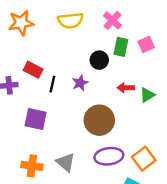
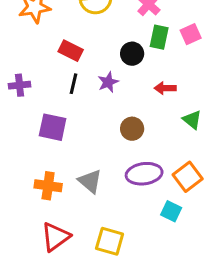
red rectangle: (33, 70) -> (71, 51), moved
green triangle: (147, 95) -> (192, 120), moved, turned -49
brown circle: (99, 120) -> (132, 129), size x0.6

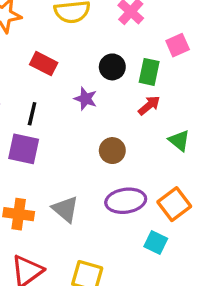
green rectangle: (159, 37) -> (149, 72), moved
purple star: (108, 82) -> (86, 99), turned -30
black line: (74, 84) -> (32, 114), moved
red arrow: (165, 88) -> (149, 105), turned 140

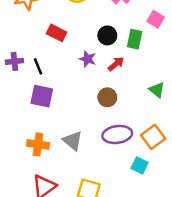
pink square: (178, 45) -> (156, 19), turned -35
red arrow: (149, 105) -> (116, 64), moved
black line: (32, 114) -> (38, 66), moved, turned -35

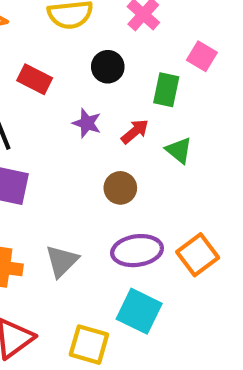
black circle: (107, 35) -> (108, 67), moved
green triangle: (157, 90) -> (179, 150), moved
gray triangle: (73, 141) -> (62, 261), turned 35
cyan square: (140, 165) -> (139, 311), moved, size x1.5

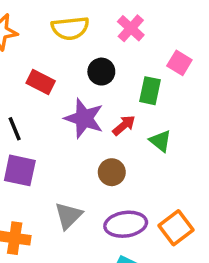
purple star: (87, 123) -> (84, 118), size x1.6
gray triangle: (62, 261) -> (68, 216), moved

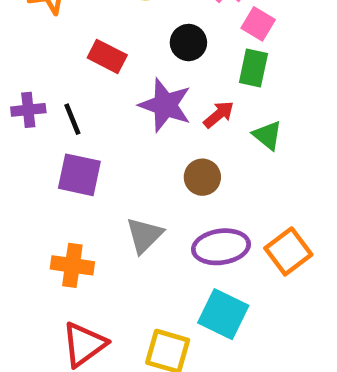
pink square: (179, 63) -> (258, 24), moved

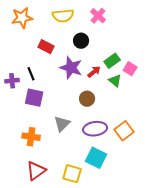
pink square: (258, 24) -> (130, 69), moved
green rectangle: (253, 68) -> (112, 61), moved, turned 42
purple cross: (28, 110) -> (12, 81), moved

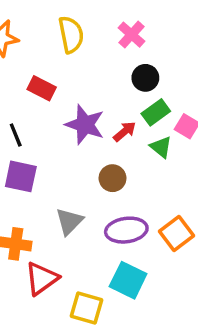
yellow semicircle: (63, 16) -> (71, 35), turned -95
black circle: (81, 41) -> (145, 78), moved
red triangle: (36, 171) -> (42, 278), moved

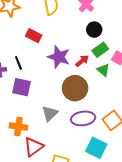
brown circle: (113, 178) -> (75, 88), size x1.6
cyan square: (128, 280) -> (96, 148), moved

